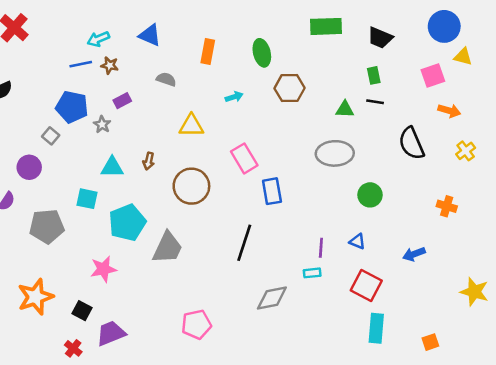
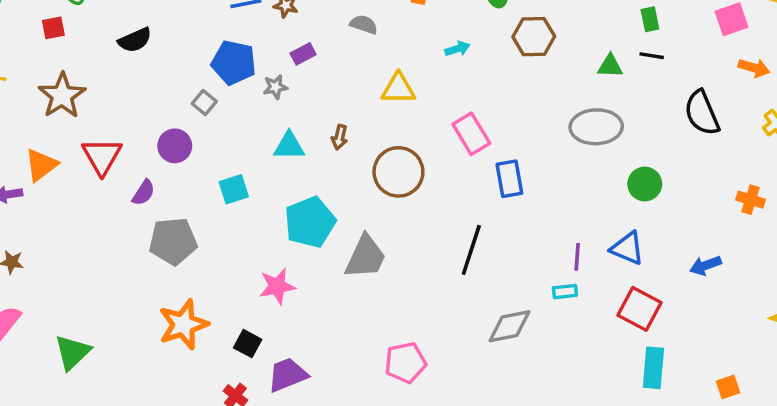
gray star: (102, 124) -> (275, 87), turned 30
cyan square: (87, 199) -> (234, 189), moved, turned -30
gray pentagon: (47, 226) -> (173, 241), moved
blue triangle: (357, 241) -> (627, 248), size x1.5

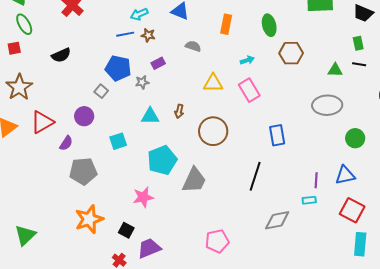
pink rectangle: (471, 134) -> (249, 90), moved
red triangle: (102, 156) -> (42, 122), turned 30
blue triangle: (627, 248) -> (345, 175), turned -35

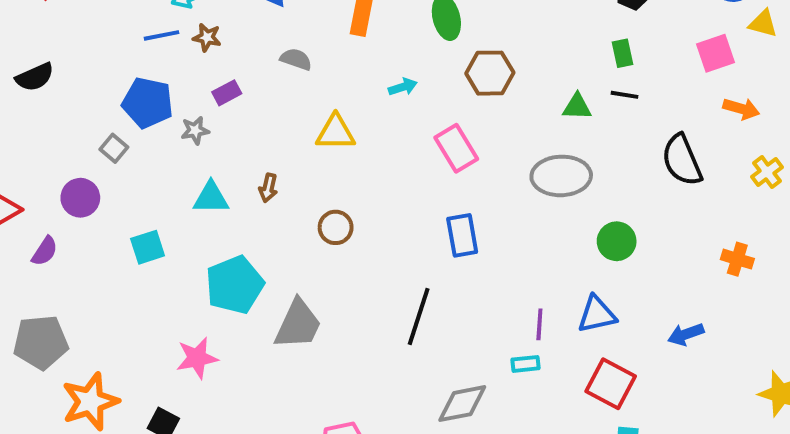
pink rectangle: (249, 90) -> (456, 148), moved
brown circle: (213, 131) -> (336, 227), size x0.6
gray pentagon: (83, 171) -> (41, 342), moved

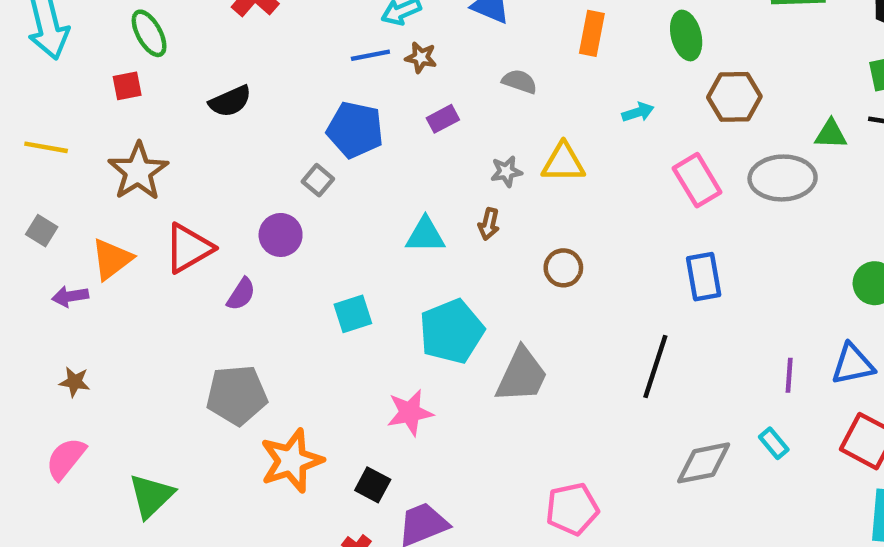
gray star: (195, 130) -> (506, 171), moved
gray ellipse: (561, 176) -> (783, 178), moved
cyan square: (148, 247) -> (353, 314), moved
cyan rectangle: (526, 364) -> (774, 443), moved, turned 56

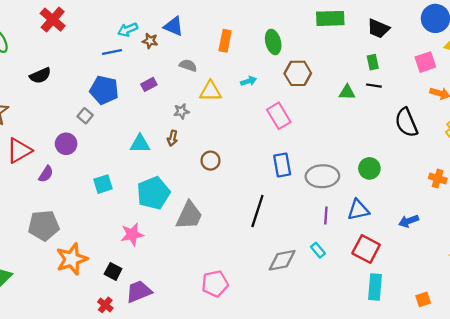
brown star: (421, 57) -> (150, 41), moved
yellow triangle: (563, 163) -> (210, 91), moved
gray ellipse: (783, 178) -> (322, 176), moved

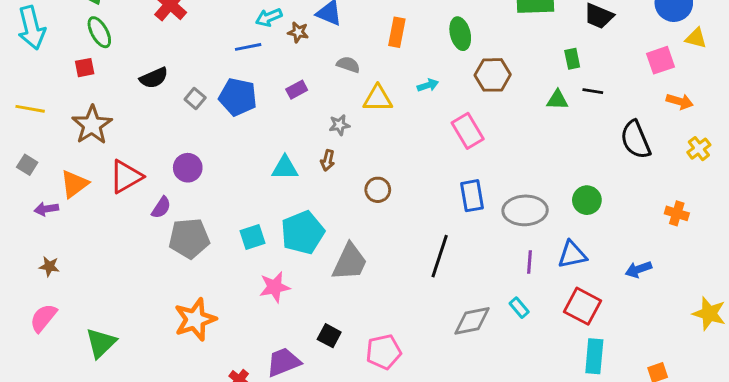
green rectangle: (373, 62) -> (572, 59), moved
gray square: (85, 116) -> (195, 98), moved
cyan square: (103, 184) -> (253, 237), moved
gray pentagon: (44, 225) -> (189, 238), moved
black square: (113, 271) -> (329, 336), moved

